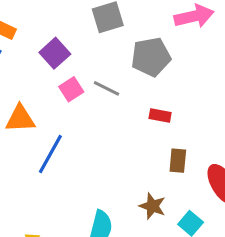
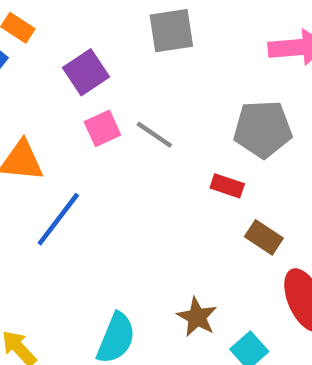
gray pentagon: (151, 57) -> (263, 129), moved
brown rectangle: (178, 161) -> (264, 237), moved, turned -70

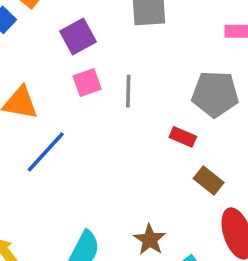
gray line: (154, 135) -> (128, 91), turned 52

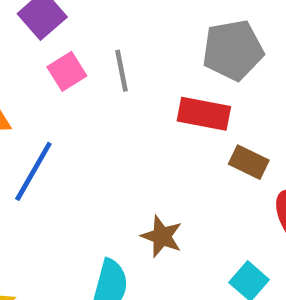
red rectangle: (183, 137) -> (204, 114), size x1.5
brown star: (150, 240) -> (162, 236), moved

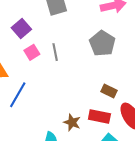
gray pentagon: (233, 50) -> (102, 43), turned -30
red rectangle: (204, 114) -> (99, 116), moved

